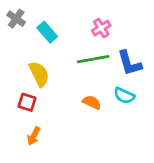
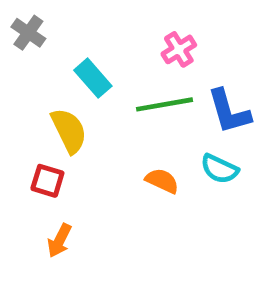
cyan rectangle: (47, 32) -> (93, 78), moved

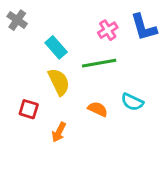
blue L-shape: (229, 112) -> (144, 27), moved
yellow semicircle: (69, 131) -> (59, 82), moved
orange arrow: (59, 241) -> (59, 132), moved

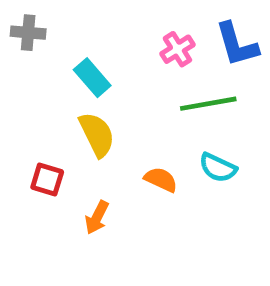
gray cross: (17, 20) -> (28, 33), turned -30
green line: (99, 63) -> (208, 104), moved

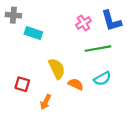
cyan rectangle: (92, 78) -> (33, 33), moved, turned -30
yellow semicircle: (97, 134) -> (57, 69), moved
cyan semicircle: (218, 168) -> (102, 79), turned -54

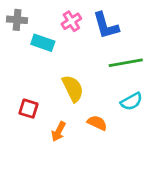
blue L-shape: (111, 21) -> (106, 26), moved
pink cross: (83, 23) -> (71, 21), moved
orange semicircle: (76, 84) -> (97, 123), moved

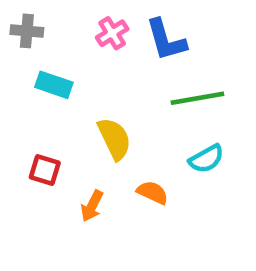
cyan rectangle: (43, 43) -> (54, 85), moved

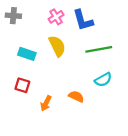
cyan rectangle: (54, 85) -> (27, 54), moved
yellow semicircle: (114, 139) -> (57, 46), moved

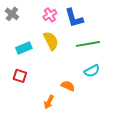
gray cross: (13, 16) -> (12, 14), turned 32
cyan rectangle: (27, 54) -> (24, 48), turned -42
orange arrow: (46, 103) -> (49, 102), moved

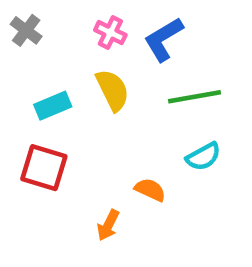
pink cross: (50, 15) -> (110, 33), turned -32
blue L-shape: (74, 18) -> (163, 39), turned 75
red square: (20, 76) -> (44, 168), size x1.5

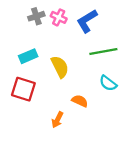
gray cross: (26, 30) -> (36, 16), moved, turned 35
yellow semicircle: (113, 90) -> (60, 67), moved
cyan semicircle: (203, 157) -> (108, 83), turned 66

